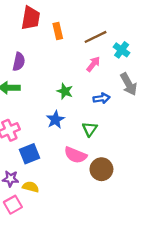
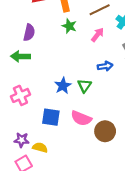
green star: (65, 91) -> (69, 26), moved
green triangle: (90, 129) -> (84, 86), moved
blue square: (29, 154) -> (51, 117), moved, turned 30

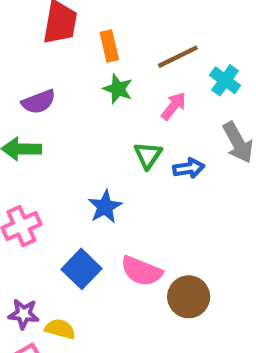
purple semicircle: (29, 33) -> (39, 102), turned 56
green triangle: (84, 86) -> (148, 155), moved
blue square: (51, 117) -> (81, 269), turned 36

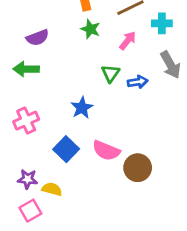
cyan cross: (225, 80) -> (162, 23), turned -36

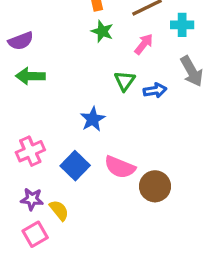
purple semicircle: (38, 38) -> (21, 41), moved
pink cross: (26, 121) -> (30, 151), moved
yellow semicircle: (52, 189) -> (59, 210), turned 36

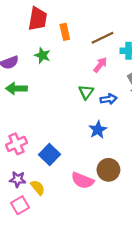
green star: (102, 31) -> (42, 55), moved
blue star: (93, 119) -> (98, 130), moved
pink semicircle: (120, 167) -> (83, 180), moved

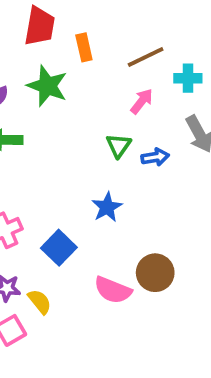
green star: (42, 55) -> (47, 86), size x1.5
blue star: (98, 130) -> (107, 207), moved

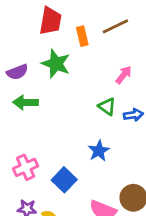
brown line: (146, 57) -> (115, 26), moved
green triangle: (119, 146) -> (107, 107), turned -30

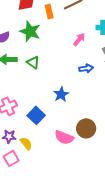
green triangle: (107, 107) -> (33, 62), moved

